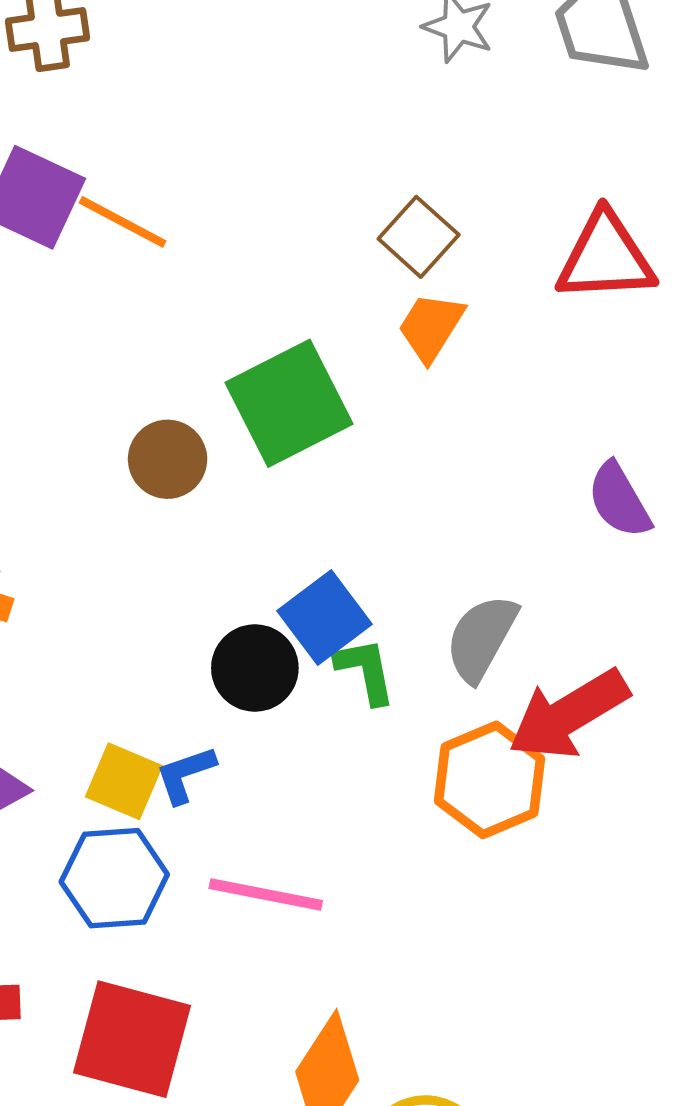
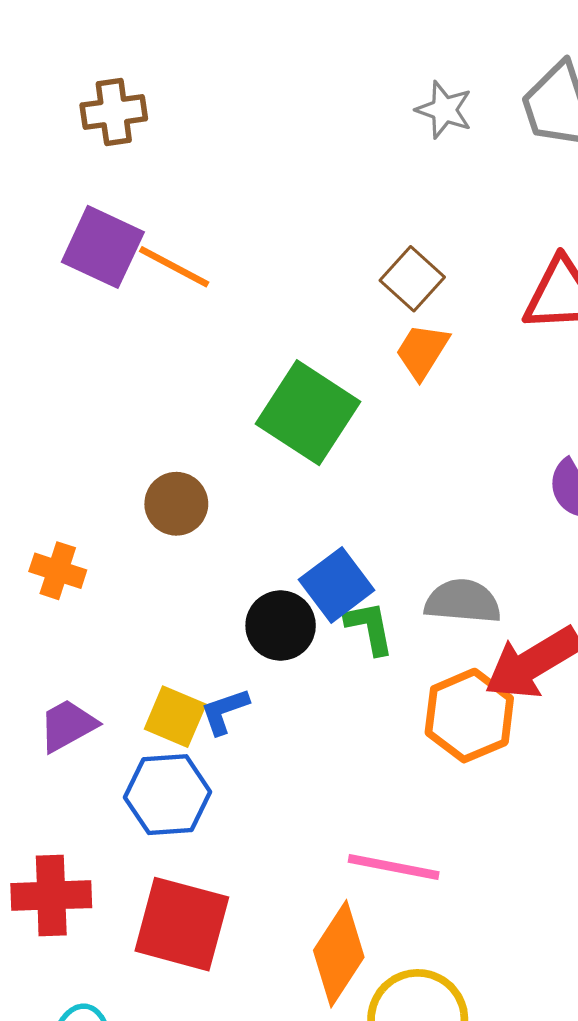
green square: (289, 403) -> (308, 413), turned -30
brown circle: (168, 459) -> (176, 504), moved
gray semicircle: (481, 638) -> (463, 601), turned 66
pink line: (266, 894) -> (394, 867), moved

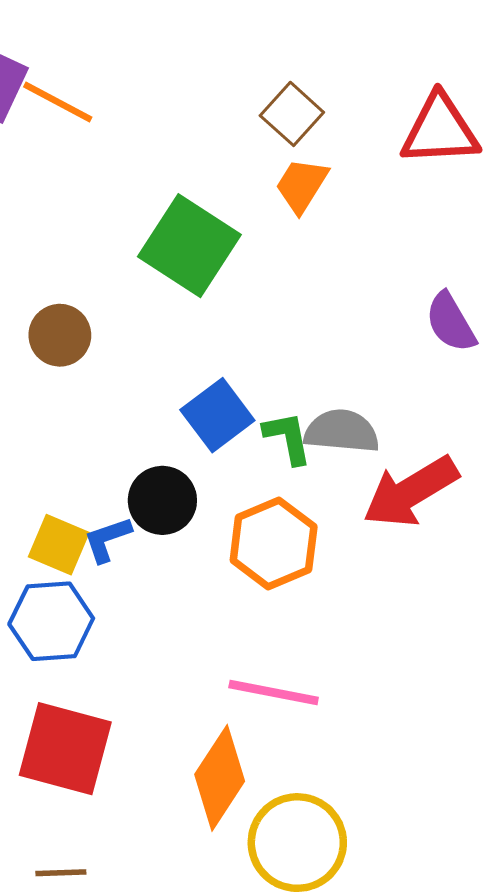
black circle: (281, 626) -> (162, 500), moved
green L-shape: (369, 628) -> (288, 438), moved
orange hexagon: (469, 716) -> (274, 544), moved

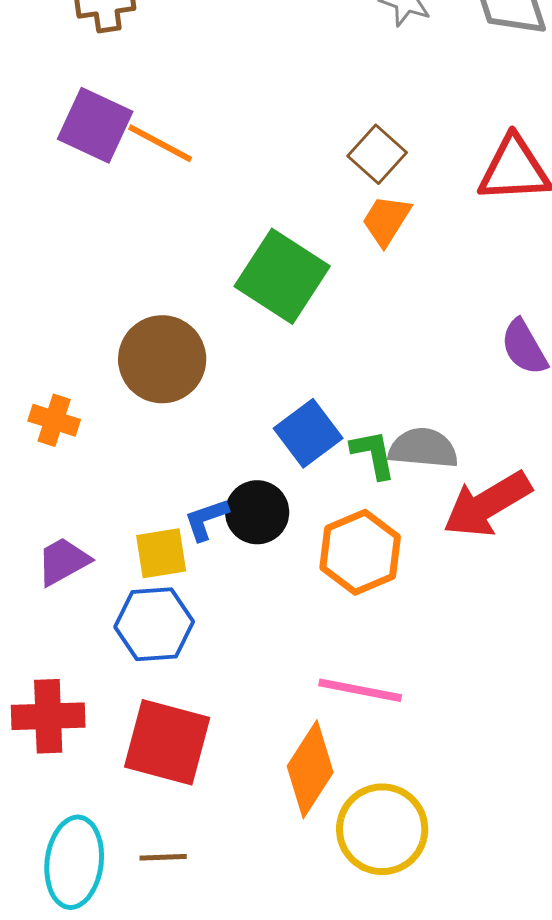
brown circle: (60, 335) -> (162, 359), size x1.5
blue L-shape: (107, 539) -> (206, 519), moved
yellow square: (59, 545) -> (161, 553), turned -32

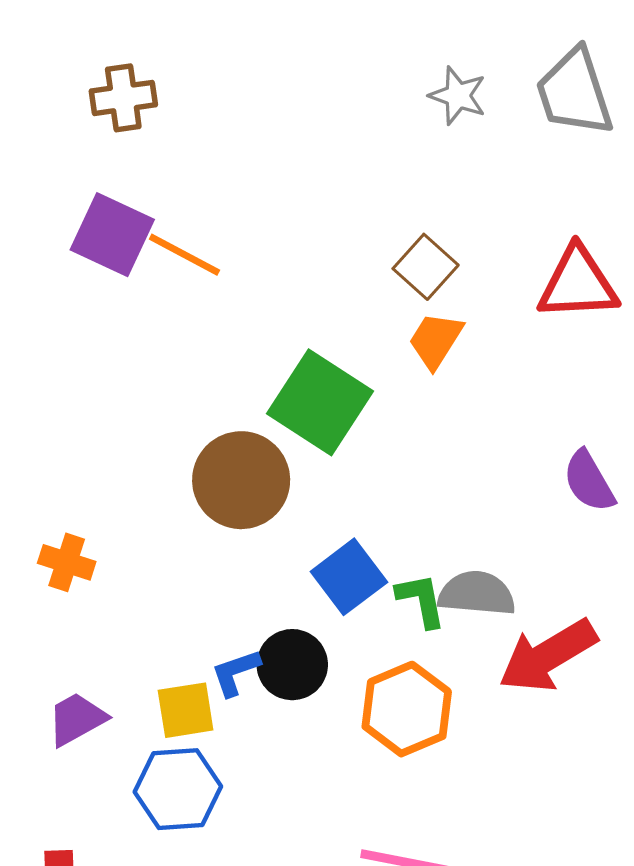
brown circle: (162, 359) -> (241, 480), moved

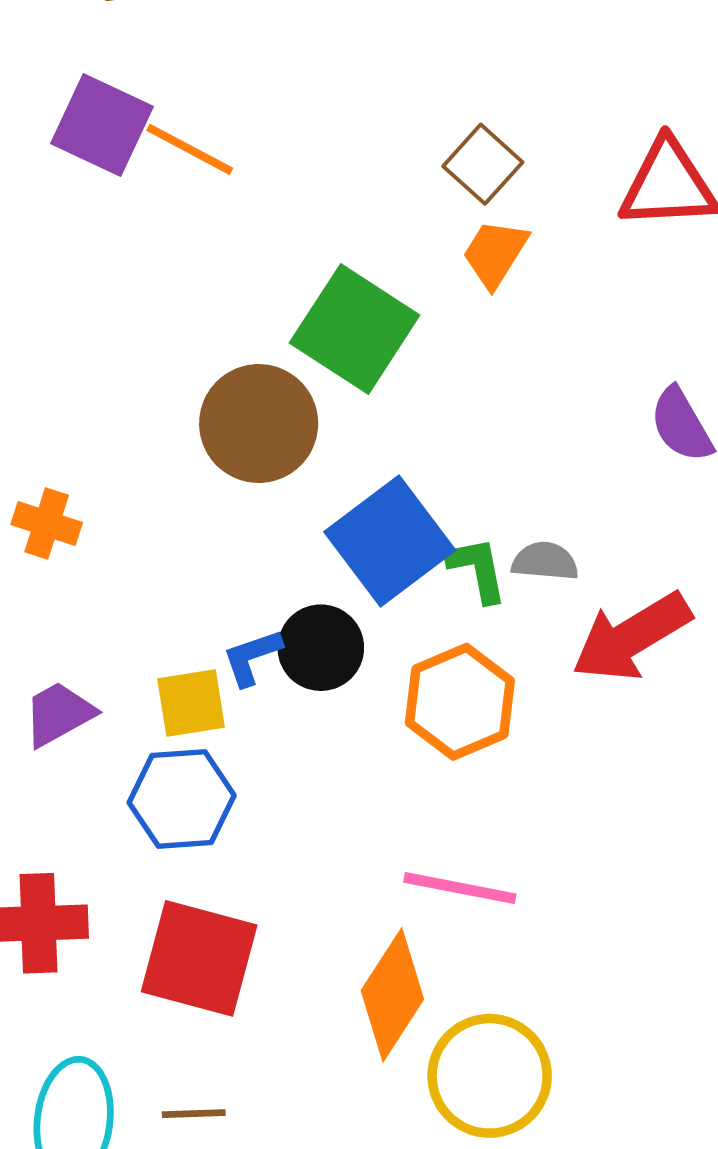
blue square: (349, 577) -> (390, 541), size x1.4
gray semicircle: (477, 594) -> (545, 561), size x0.7

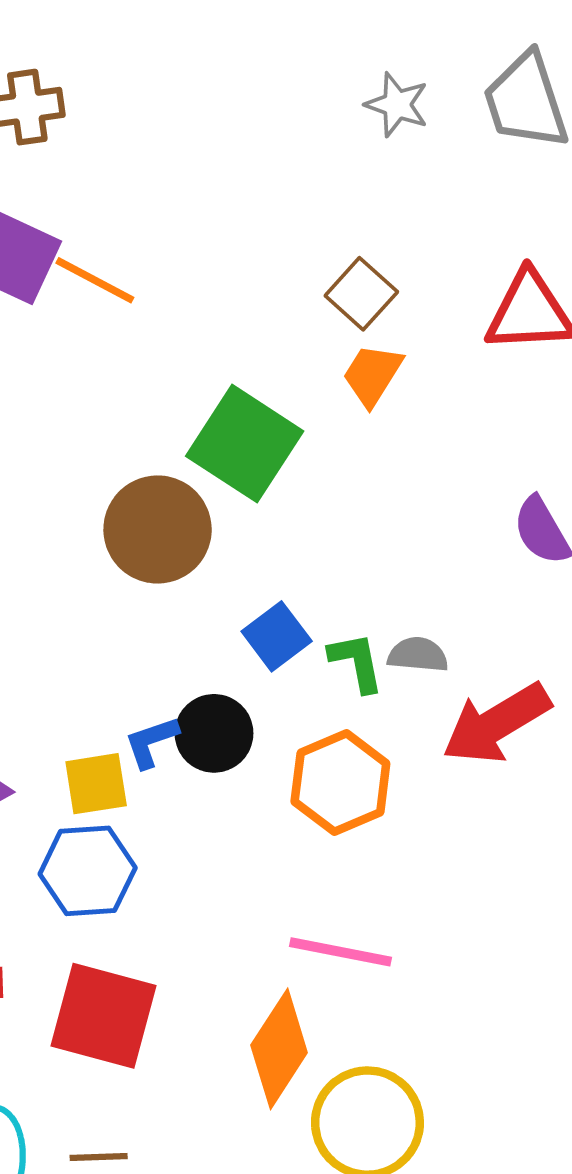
blue square: (390, 541) -> (277, 636), size x0.6

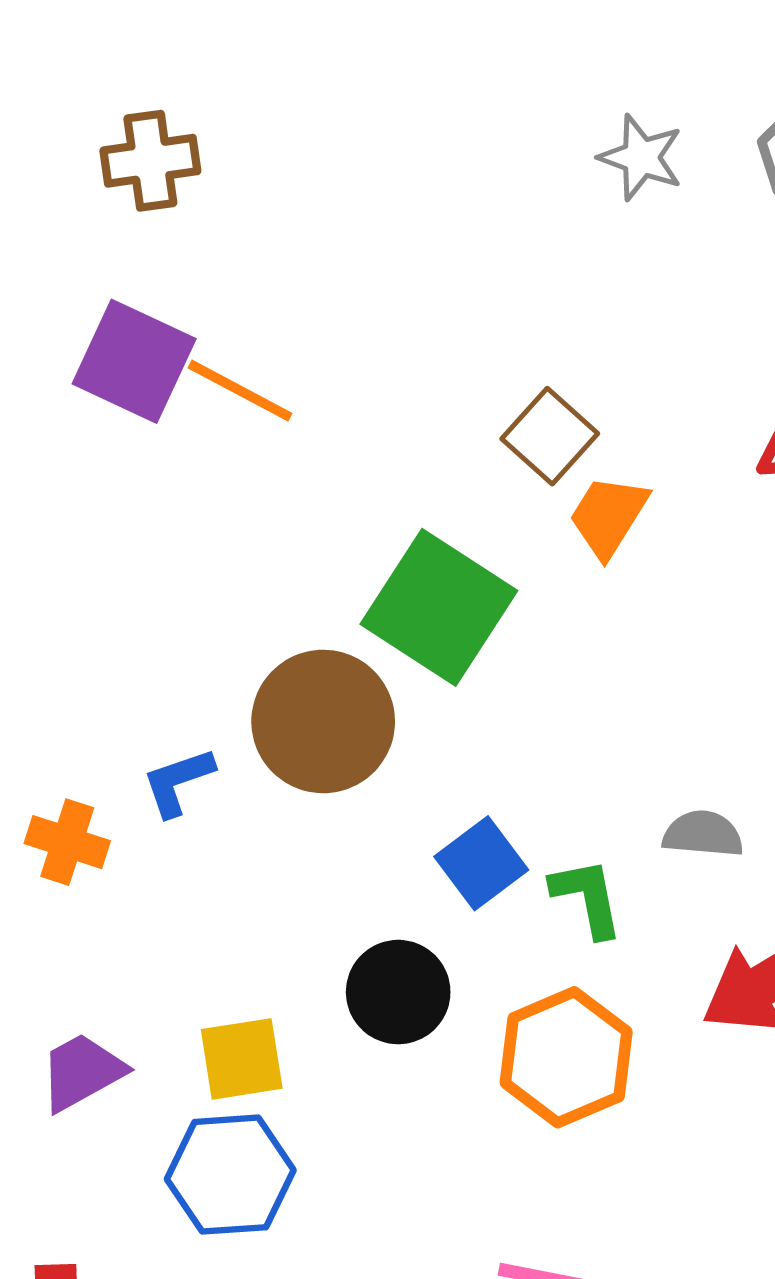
brown square: (361, 294) -> (550, 436), moved
gray semicircle: (418, 655) -> (703, 834), moved
blue L-shape: (151, 742) -> (178, 782), moved

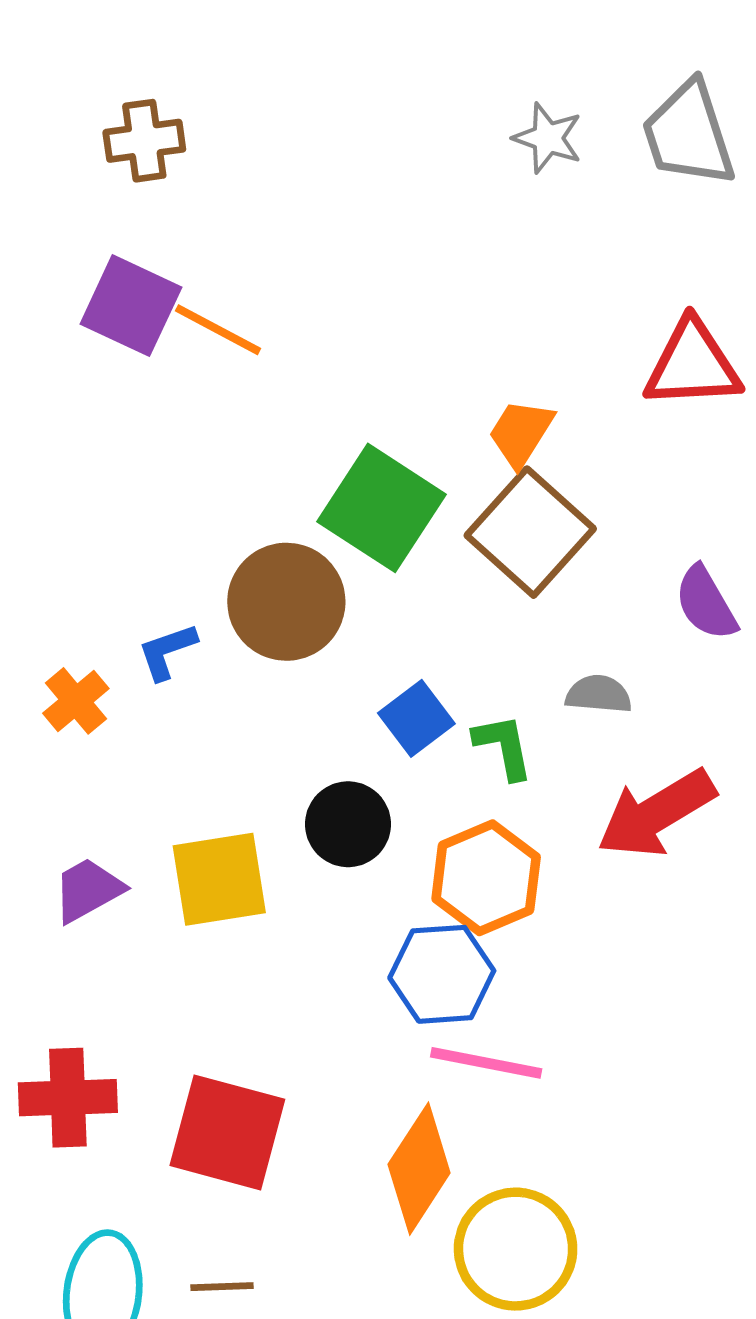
brown square: (550, 436) -> (530, 532), moved, size x1.6
orange cross: (67, 842) -> (76, 701), turned 32
yellow square: (242, 1059) -> (219, 879), size x1.4
blue hexagon: (230, 1175) -> (442, 974), moved

